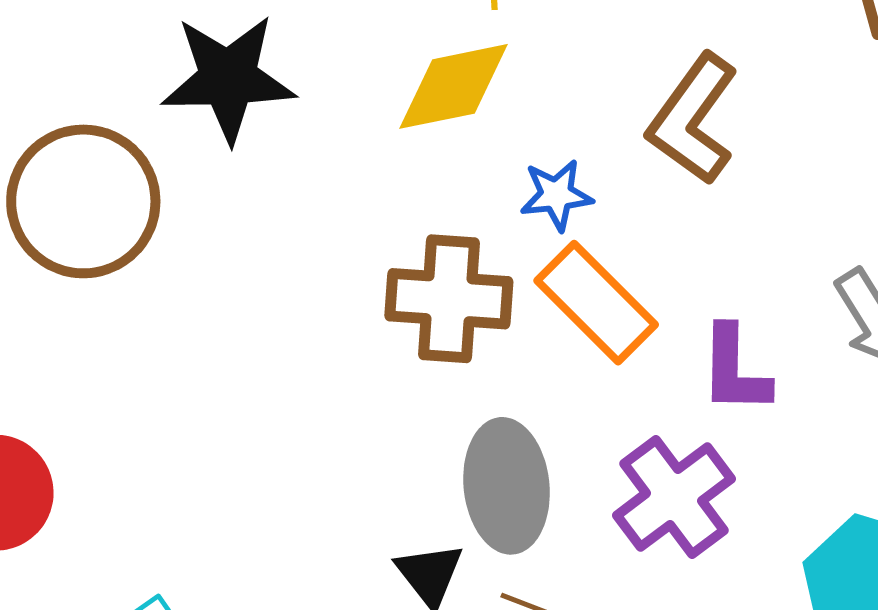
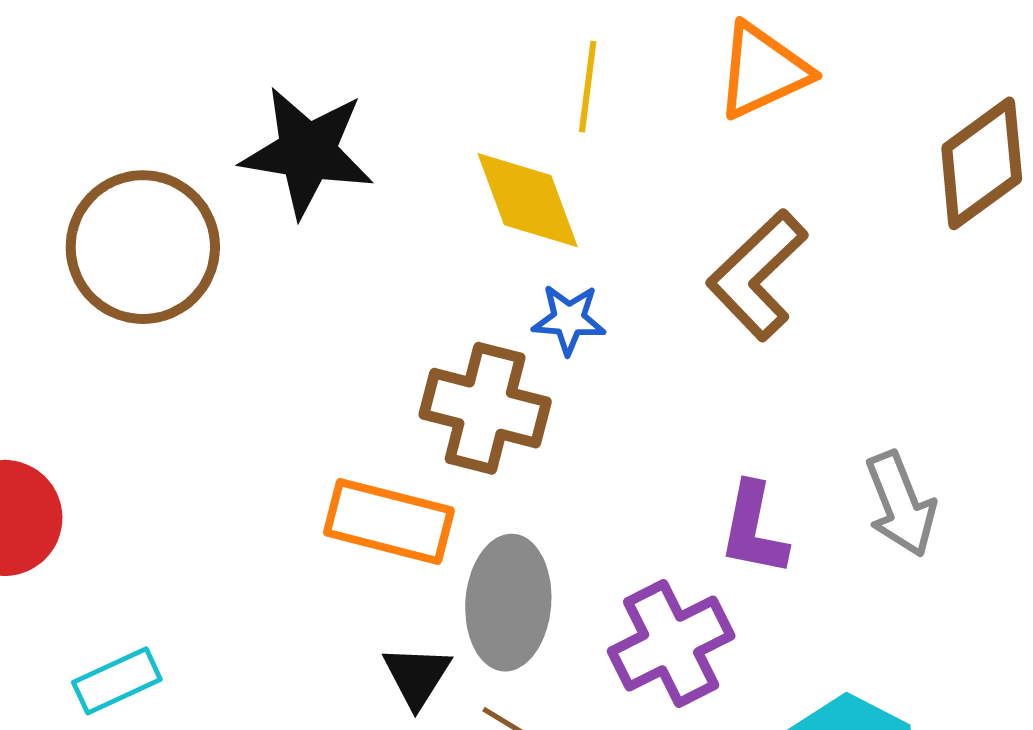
yellow diamond: (454, 86) -> (528, 200), turned 71
blue star: (556, 195) -> (569, 319), moved
orange rectangle: (596, 303) -> (389, 521), moved, turned -41

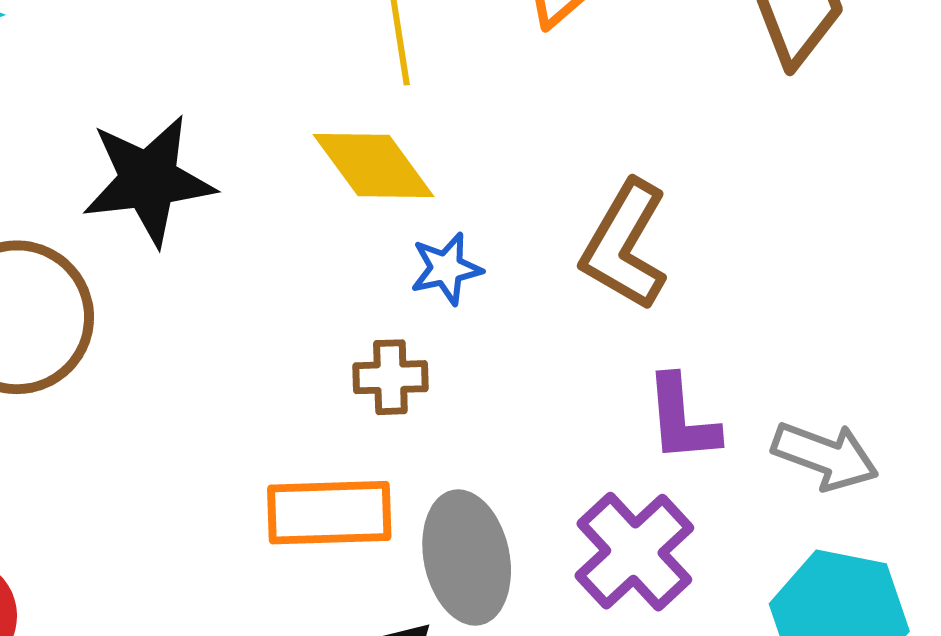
brown L-shape: (757, 275) -> (625, 245), moved
brown cross: (485, 408) -> (390, 377), size x0.6
gray arrow: (901, 504) -> (825, 456), moved, turned -32

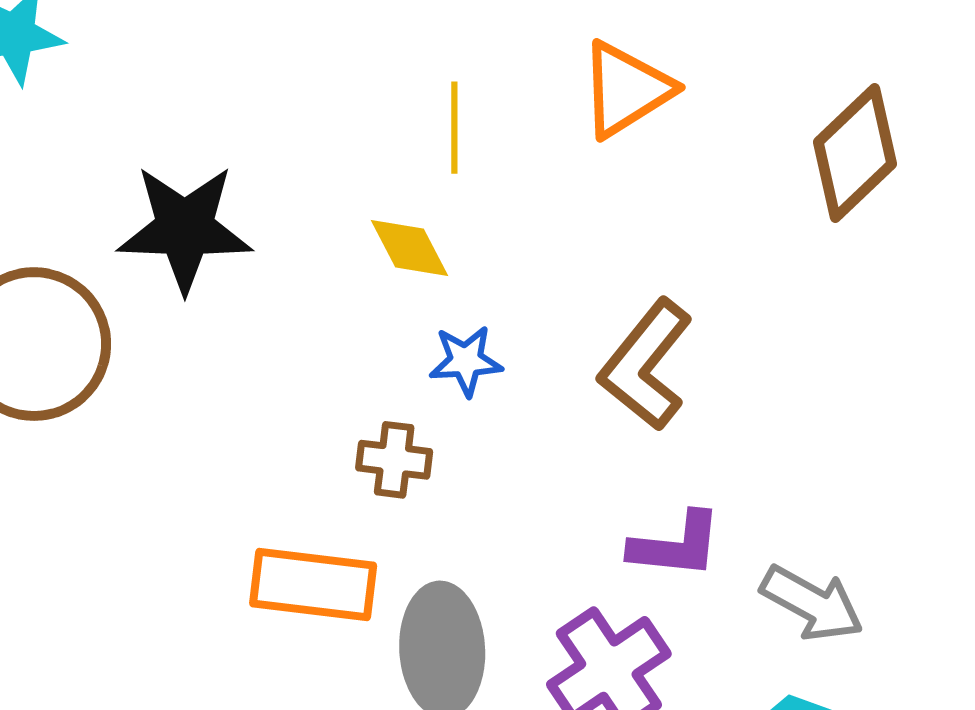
yellow diamond: (374, 166) -> (410, 248), size x0.7
purple L-shape: (682, 419) -> (676, 545), turned -88

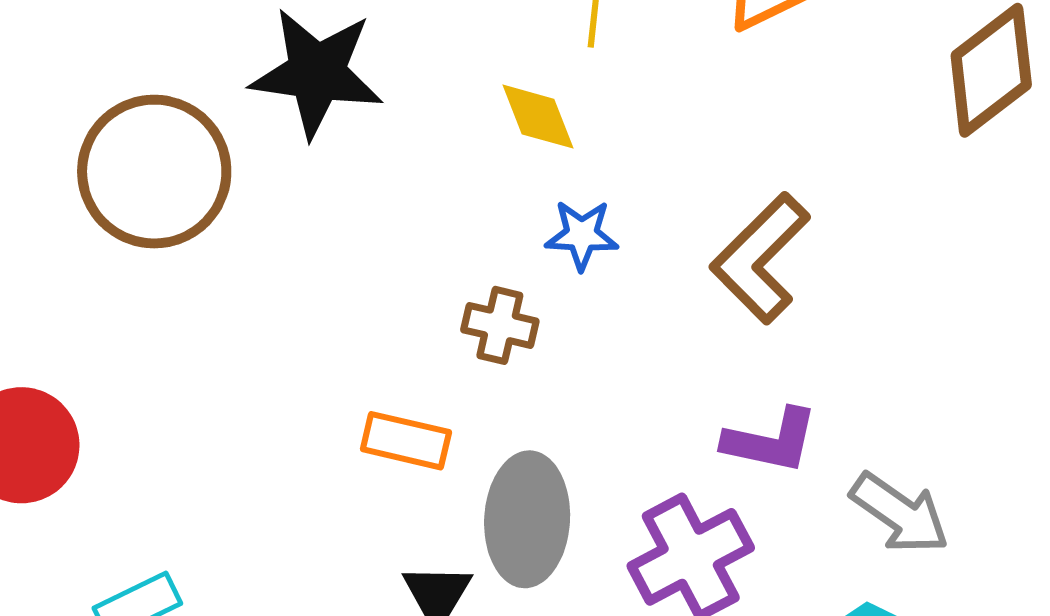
orange rectangle: (313, 585) -> (406, 441), size x0.7

